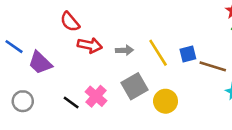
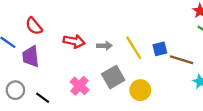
red semicircle: (70, 22) -> (34, 26), moved
purple trapezoid: (40, 63) -> (31, 56), turned 40
black line: (71, 102) -> (43, 98), moved

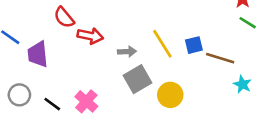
red semicircle: (34, 26) -> (64, 17), moved
gray arrow: (104, 46) -> (127, 52), moved
pink cross: (79, 86) -> (86, 101), moved

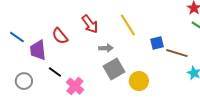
red semicircle: (64, 17) -> (60, 36), moved
red arrow: (90, 36) -> (90, 24), moved, turned 42
yellow line: (162, 44) -> (128, 25), moved
black line: (52, 104) -> (55, 72), moved

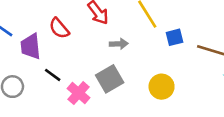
blue square: (157, 43) -> (174, 37), moved
gray square: (114, 69) -> (110, 79), moved

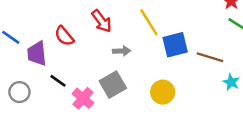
blue square: (174, 37) -> (175, 45), size x1.5

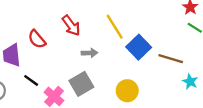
blue square: (175, 45) -> (139, 47), turned -30

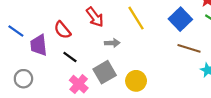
blue square: (139, 47) -> (180, 19), moved
black line: (31, 80) -> (70, 57), moved
yellow circle: (127, 91) -> (136, 81), moved

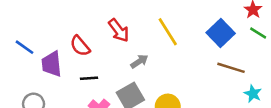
gray arrow: (112, 43) -> (139, 61), turned -32
black line: (70, 57) -> (89, 78), turned -40

